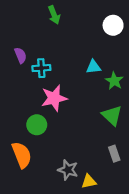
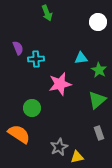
pink star: (54, 98) -> (60, 84), moved
green triangle: (112, 116) -> (97, 100), turned 36
orange semicircle: (22, 155) -> (19, 134), turned -35
gray star: (68, 170) -> (59, 147), turned 30

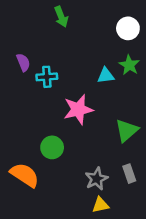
green star: (99, 70) -> (129, 65), moved
green circle: (32, 108) -> (52, 147), moved
gray star: (59, 147) -> (97, 179), moved

